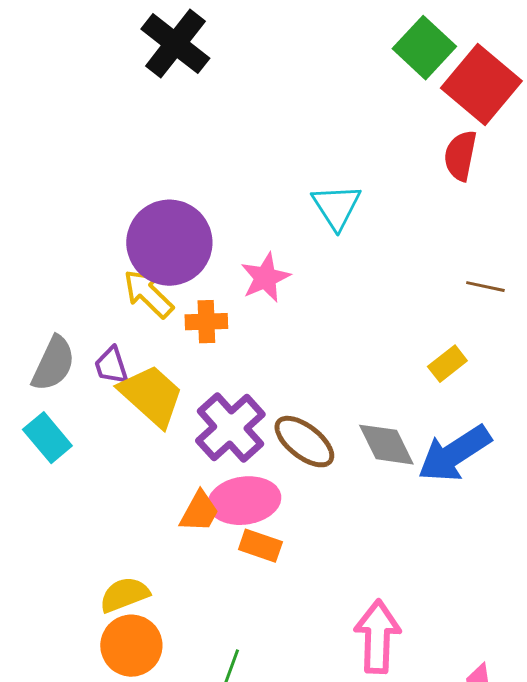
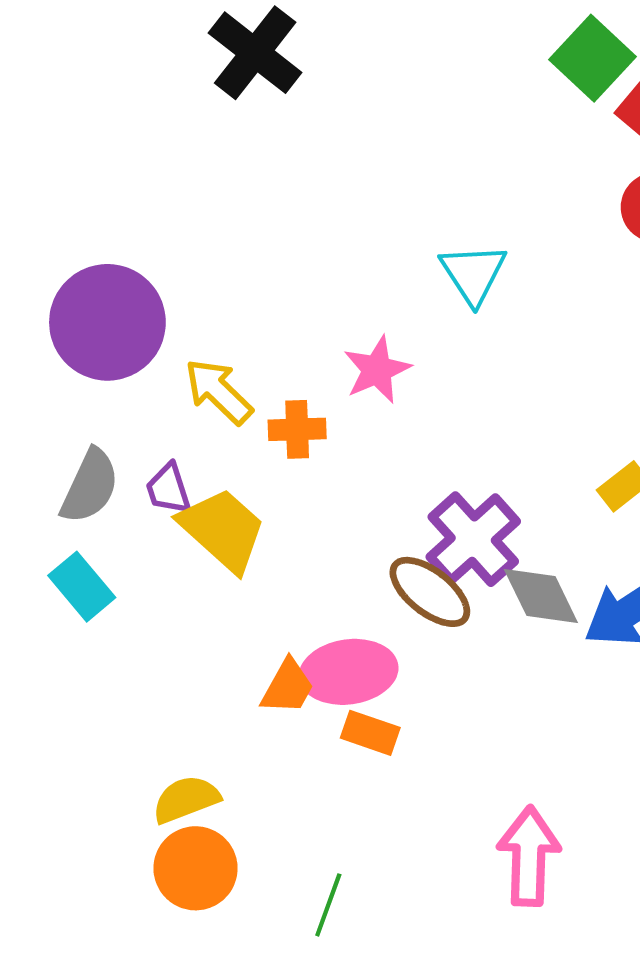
purple circle: (169, 243) -> (107, 322), moved
purple cross: (230, 428) -> (473, 539), moved

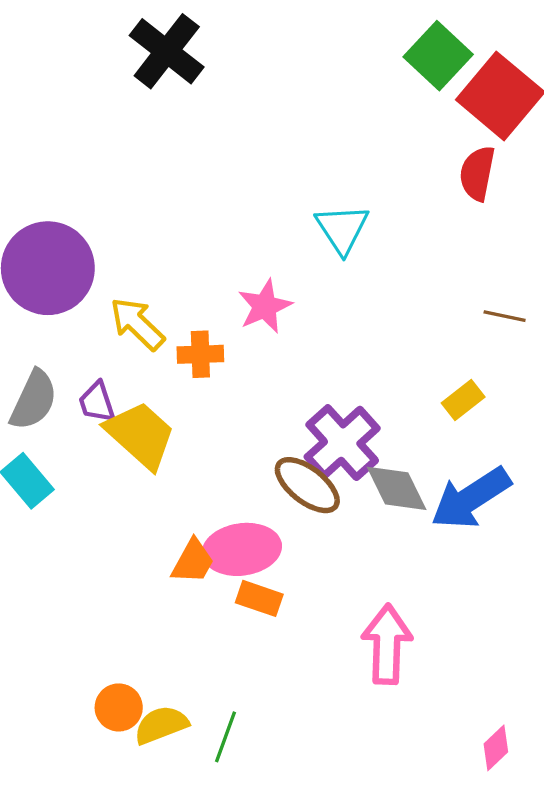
yellow semicircle: (186, 799) -> (161, 725), moved
pink arrow: (529, 856) -> (387, 644), moved
orange circle: (196, 868) -> (119, 707), size x0.7

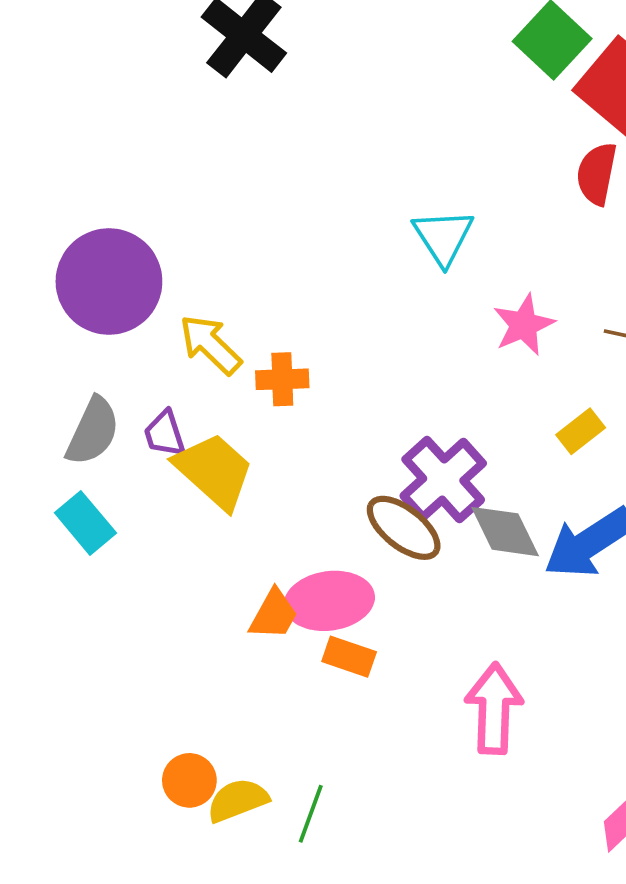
pink star: (265, 306) -> (524, 325), moved

